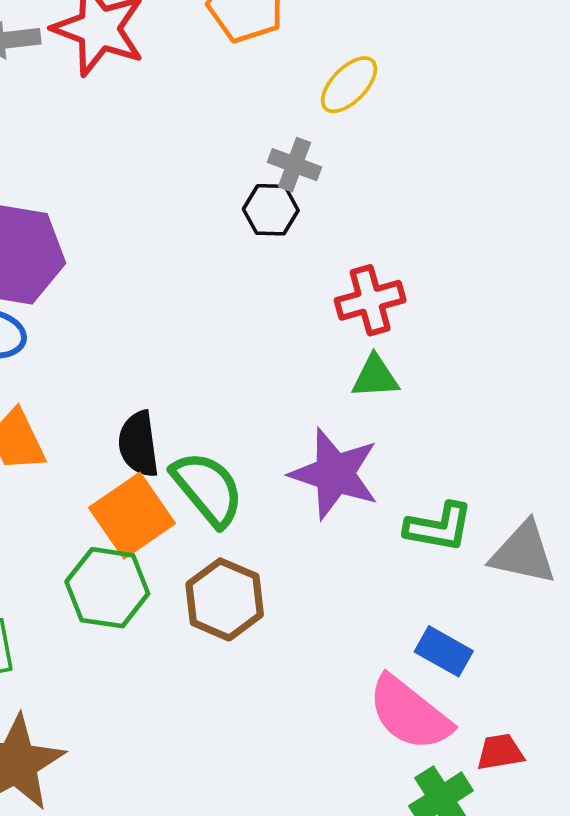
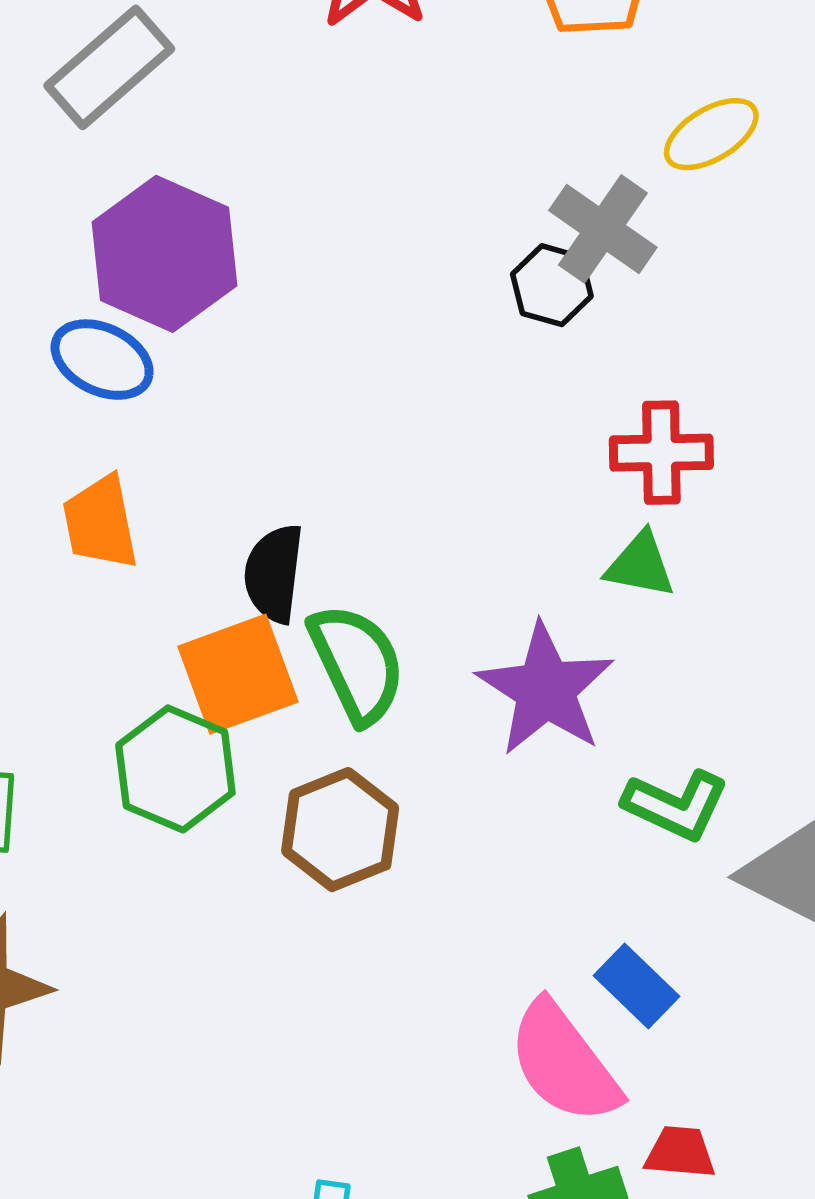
gray cross: (294, 165) -> (603, 229), size x1.4

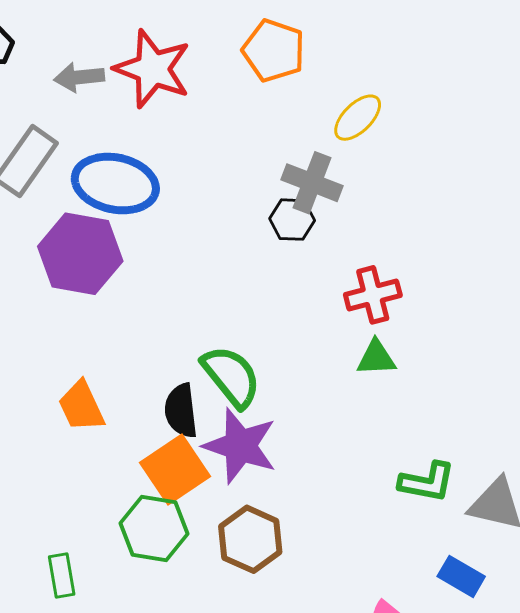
blue ellipse: (102, 360) -> (115, 184), moved, size x1.5
green semicircle: (357, 664) -> (231, 376), moved
purple star: (545, 689) -> (240, 446), moved
blue rectangle: (637, 986) -> (461, 576), moved

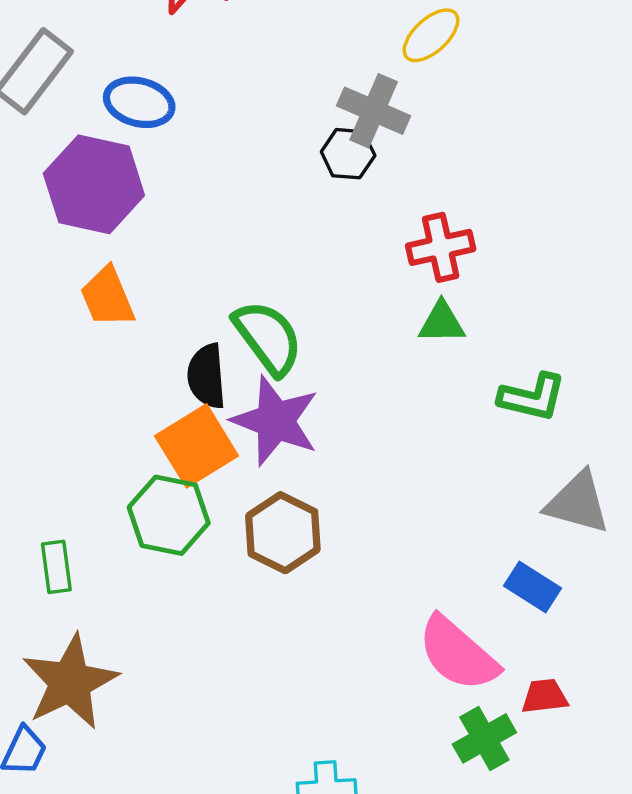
blue ellipse: (115, 184) -> (139, 102), size x0.7
orange trapezoid: (81, 406) -> (107, 297), moved
green L-shape: (427, 482) -> (532, 397), moved

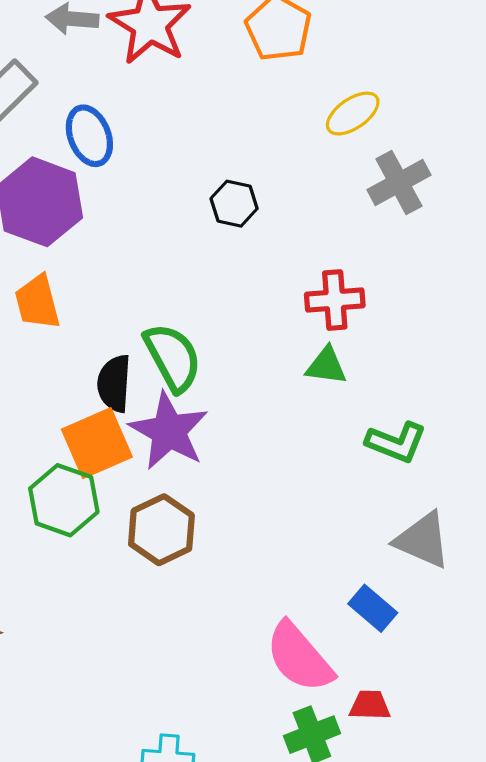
blue ellipse: (139, 102) -> (89, 136), turned 46
gray cross: (374, 111) -> (399, 182), moved, turned 30
black hexagon: (348, 154) -> (234, 204), moved

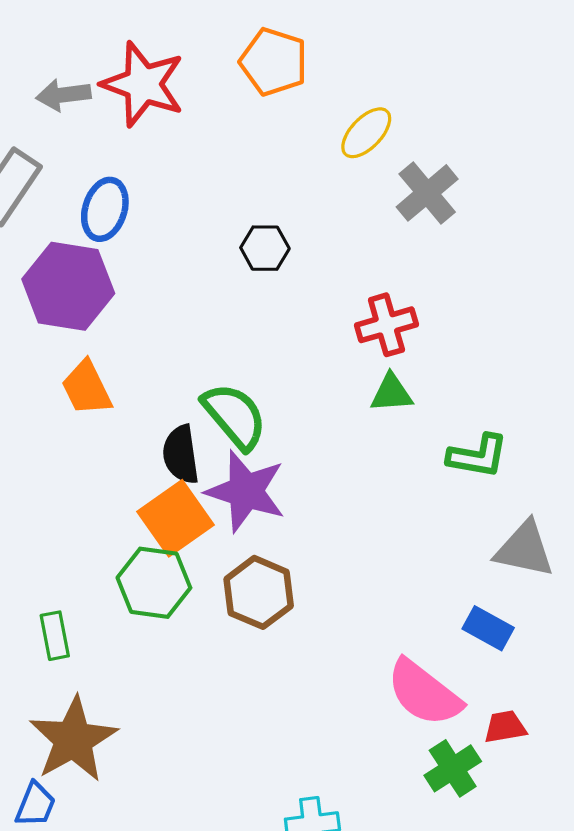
blue ellipse: (89, 136) -> (105, 209), turned 50

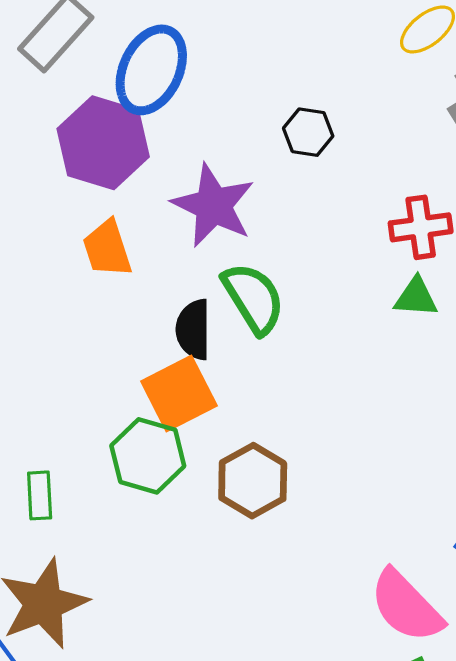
blue ellipse: (105, 209) -> (151, 70), size x1.4
purple star: (246, 491) -> (213, 206), moved

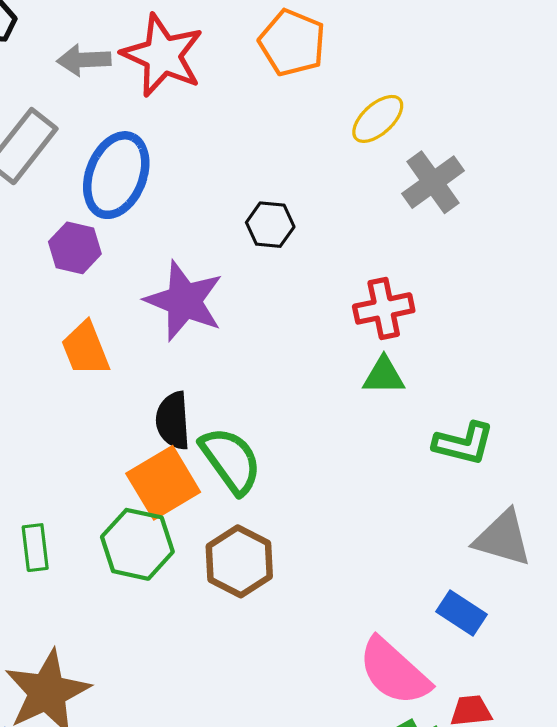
purple hexagon: (103, 143) -> (75, 248), size x0.6
green semicircle: (253, 298) -> (231, 460), moved
green rectangle: (40, 495) -> (35, 548), moved

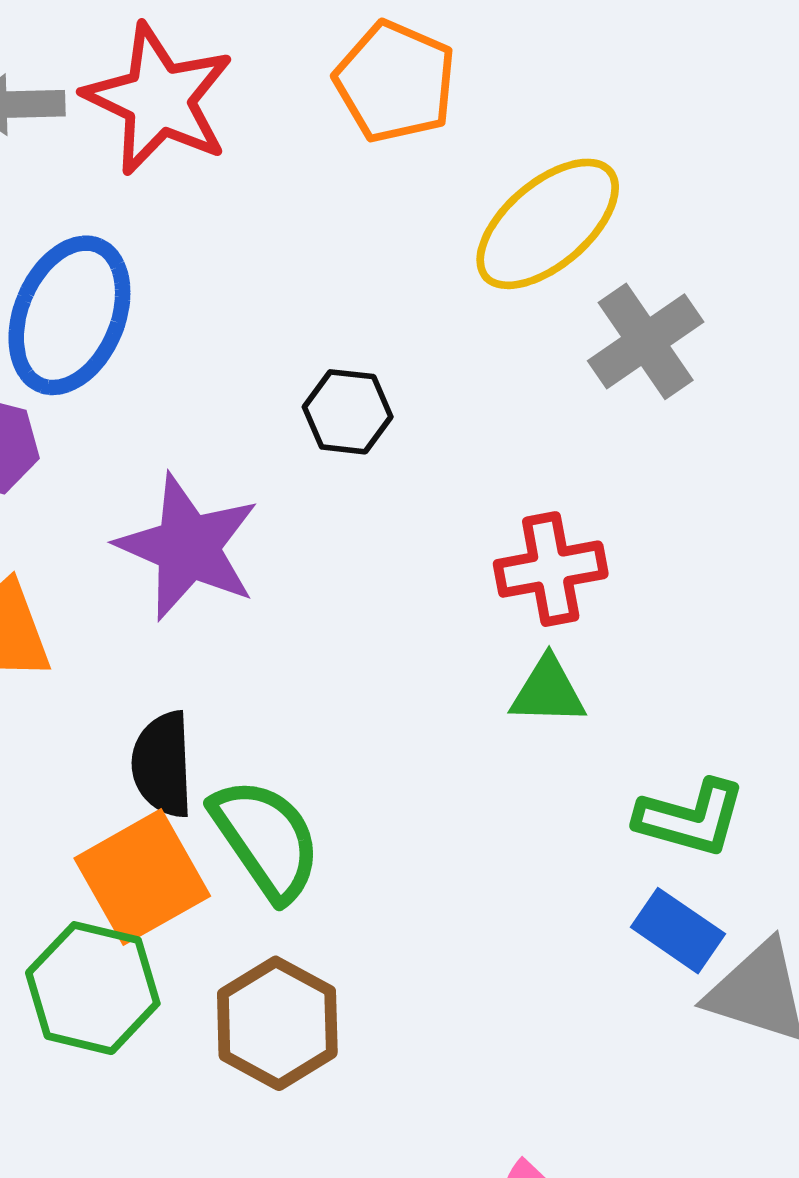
yellow ellipse: (378, 119) -> (548, 224), size x1.5
blue rectangle: (461, 613) -> (678, 931), moved

